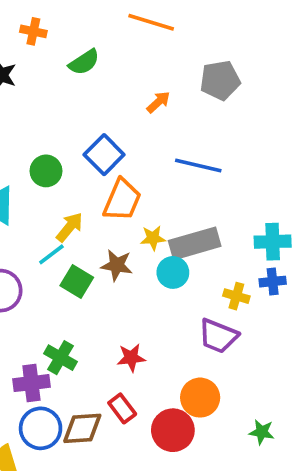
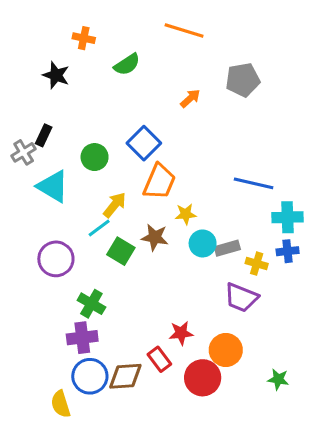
blue line: (198, 166) -> (254, 183), moved
gray rectangle: (195, 243) -> (227, 248), moved, size x0.6
green cross: (61, 358) -> (91, 304), moved
red star: (131, 358) -> (181, 333), moved

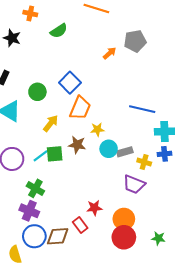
orange arrow: (190, 98) -> (110, 53), moved
cyan line: (99, 228) -> (40, 156), moved
green square: (121, 251) -> (55, 154), turned -36
purple cross: (82, 338) -> (29, 211), turned 30
red circle: (203, 378) -> (124, 237), moved

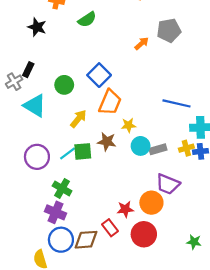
yellow cross: (144, 162) -> (186, 148), moved, turned -32
orange circle: (124, 219) -> (151, 203), moved
red circle: (124, 237) -> (144, 234), moved

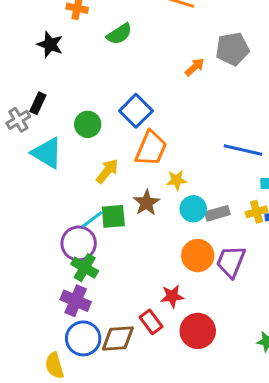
brown star: (107, 142) -> (146, 203), turned 30
purple circle: (37, 157) -> (79, 243), moved
purple trapezoid: (168, 184) -> (231, 262), turned 90
orange circle: (151, 203) -> (198, 256), moved

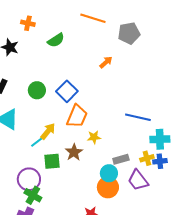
gray pentagon: (232, 49) -> (129, 33), moved
green circle: (88, 124) -> (37, 90), moved
cyan circle: (193, 209) -> (109, 173), moved
cyan line: (92, 219) -> (38, 141), moved
purple trapezoid: (231, 262) -> (138, 180), moved, turned -60

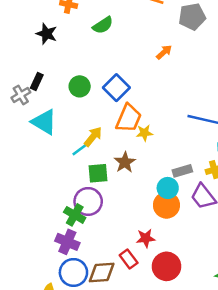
yellow star: (94, 137) -> (144, 133), moved
purple circle: (29, 179) -> (88, 201), moved

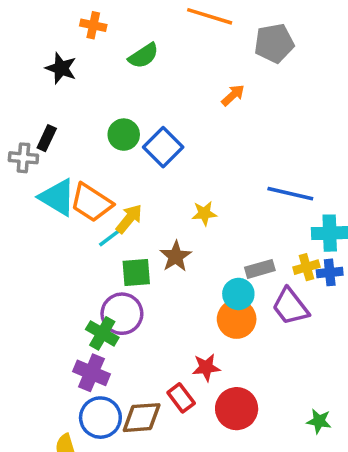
green circle: (80, 86) -> (124, 135), moved
gray cross: (21, 95) -> (23, 158), turned 36
orange trapezoid: (129, 118) -> (91, 203), moved, turned 100

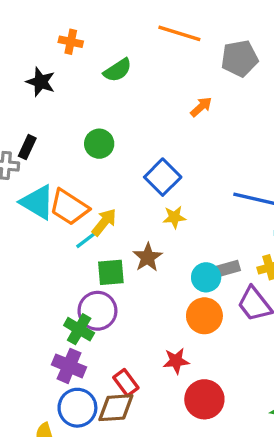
blue square: (163, 147) -> (163, 177), moved
cyan circle: (238, 294) -> (206, 277), moved
red rectangle: (181, 398) -> (126, 383), moved

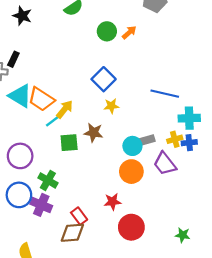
green circle: (99, 144) -> (107, 31), moved
brown star: (148, 257) -> (94, 133), turned -30
purple circle: (97, 311) -> (20, 156), moved
blue circle: (77, 408) -> (19, 195), moved

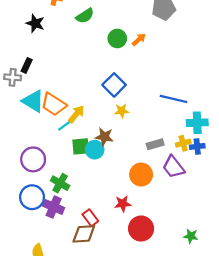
cyan circle: (132, 146) -> (95, 150), moved

